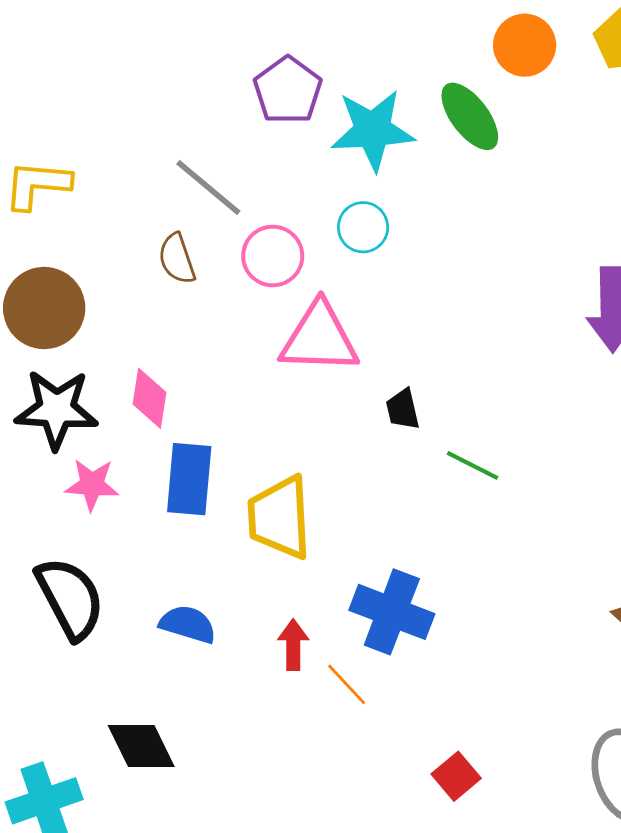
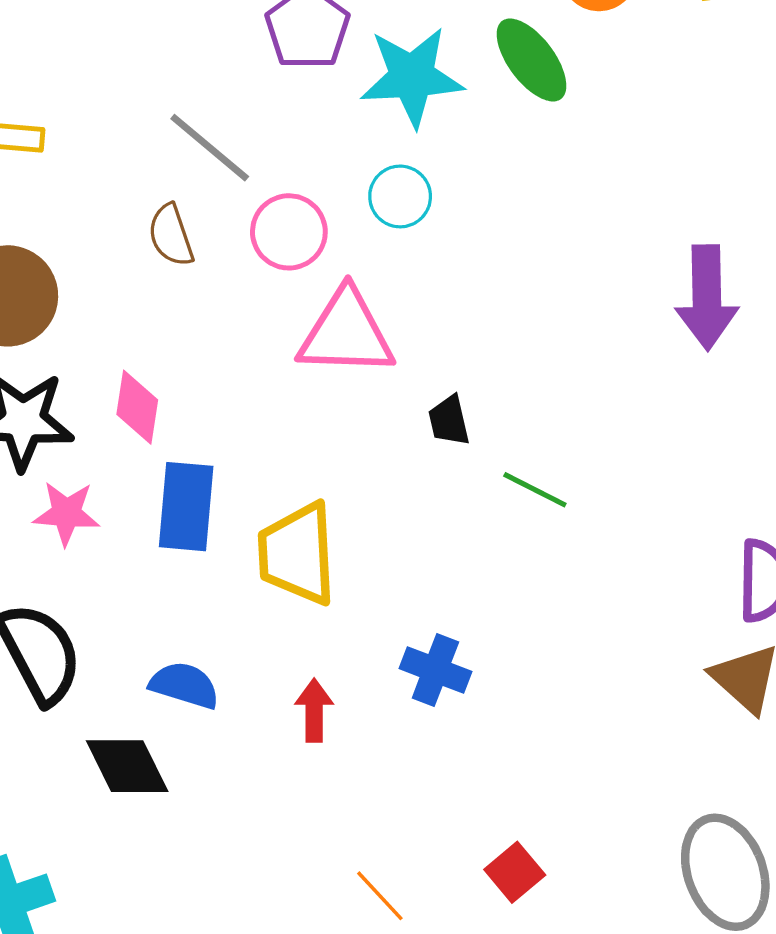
blue cross: (392, 612) -> (435, 670), size x0.7
orange line: (347, 684) -> (380, 896), moved
black diamond: (141, 746) -> (127, 766), moved

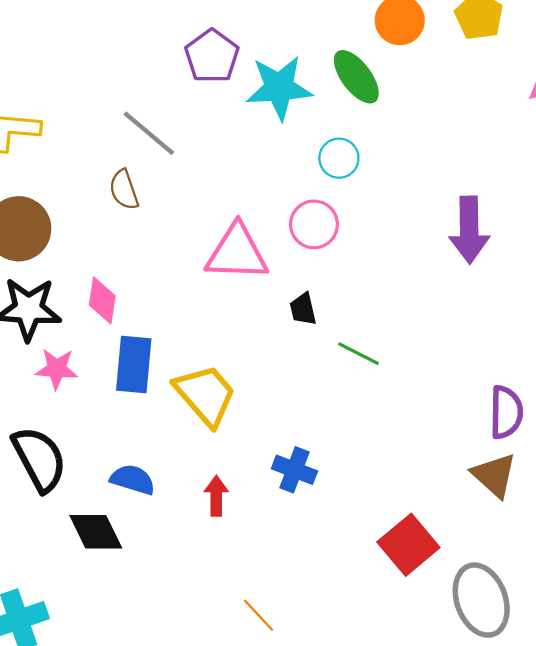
cyan circle: (400, 196) -> (339, 158), moved
pink circle: (289, 232) -> (314, 224), moved
yellow trapezoid: (297, 554) -> (205, 395), turned 142
red square: (515, 872) -> (408, 545), moved, size x1.6

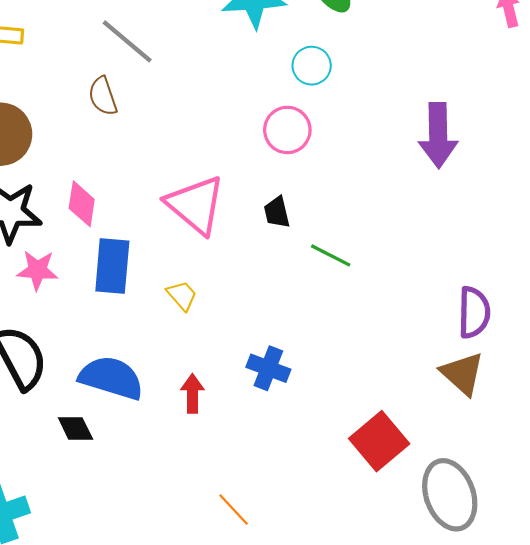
pink triangle: (237, 253) -> (196, 205), moved, turned 38
yellow trapezoid: (205, 395) -> (182, 296), size x0.5
blue semicircle: (133, 480) -> (111, 378), size x1.5
black diamond: (96, 532) -> (75, 428), size x0.7

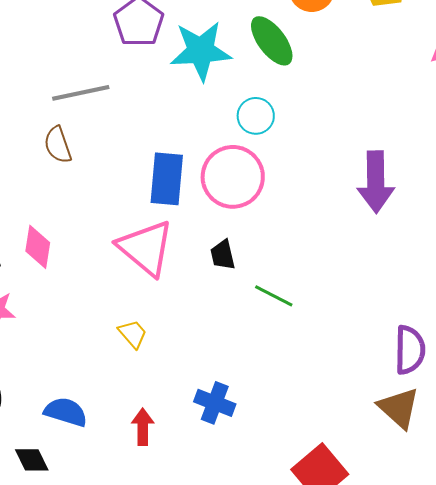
gray line: (127, 41) -> (81, 93), turned -52
pink circle: (287, 130) -> (233, 177), size x1.4
blue rectangle: (112, 266) -> (167, 179), moved
blue semicircle: (111, 378) -> (66, 412), size x0.7

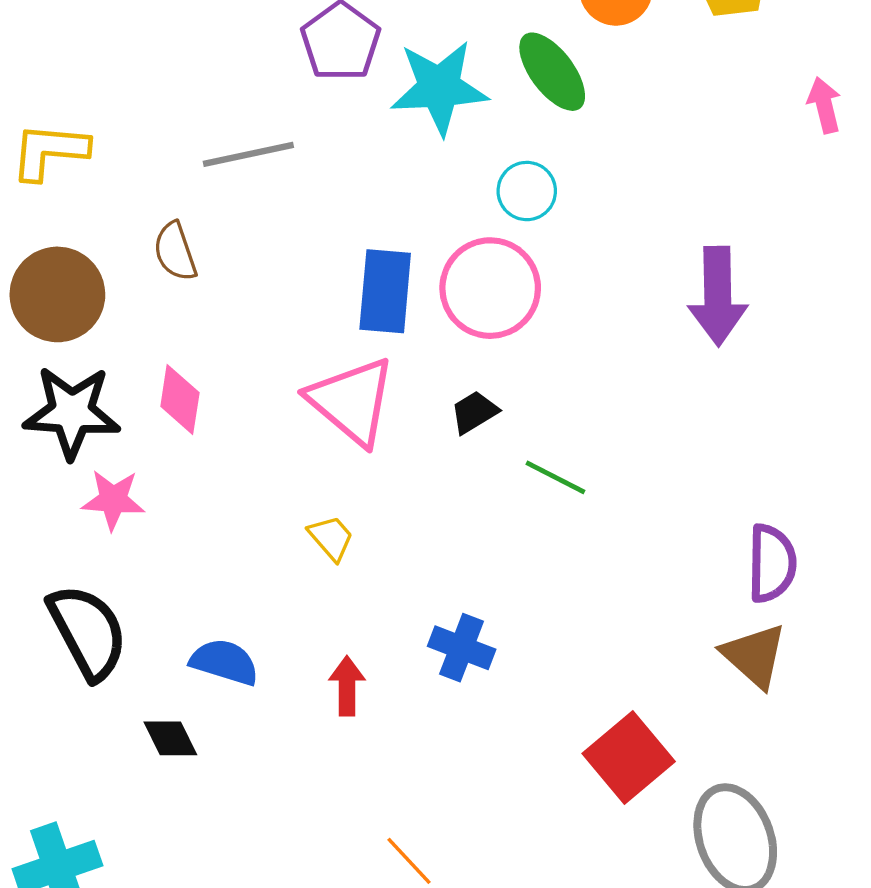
brown semicircle: (58, 145) -> (175, 251), moved
black trapezoid: (223, 255) -> (474, 412), turned 72

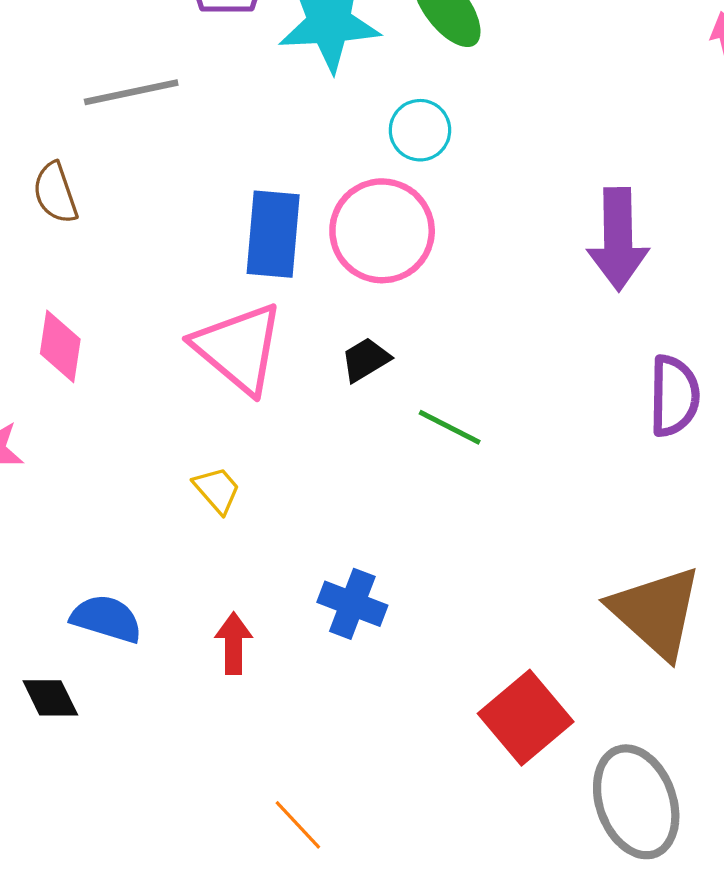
purple semicircle: (772, 563) -> (674, 396), moved
brown triangle: (754, 656) -> (656, 612), size x1.4

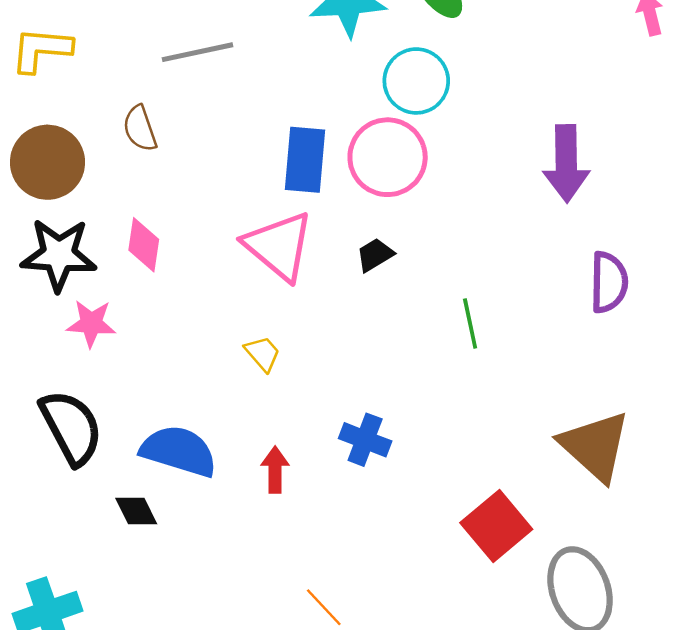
cyan circle: (420, 130) -> (416, 81), size x1.4
green line: (450, 427) -> (470, 323), moved, turned 51
blue semicircle: (106, 619) -> (179, 451), size x1.4

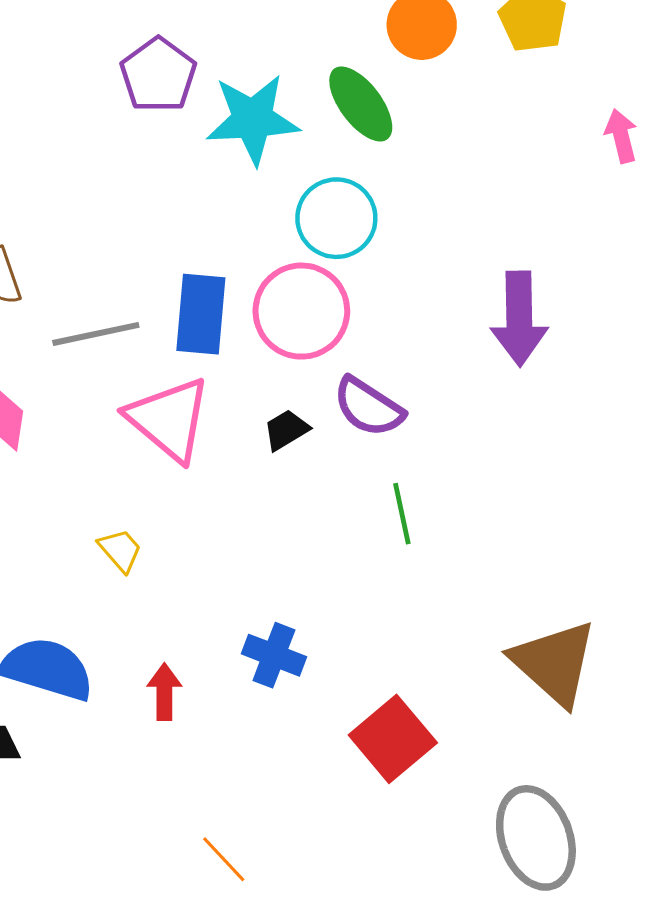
gray line: (198, 52) -> (96, 334), moved
purple semicircle: (609, 282) -> (368, 407), moved, turned 122
yellow trapezoid: (263, 353) -> (120, 550), moved
red square: (496, 526) -> (393, 739), moved

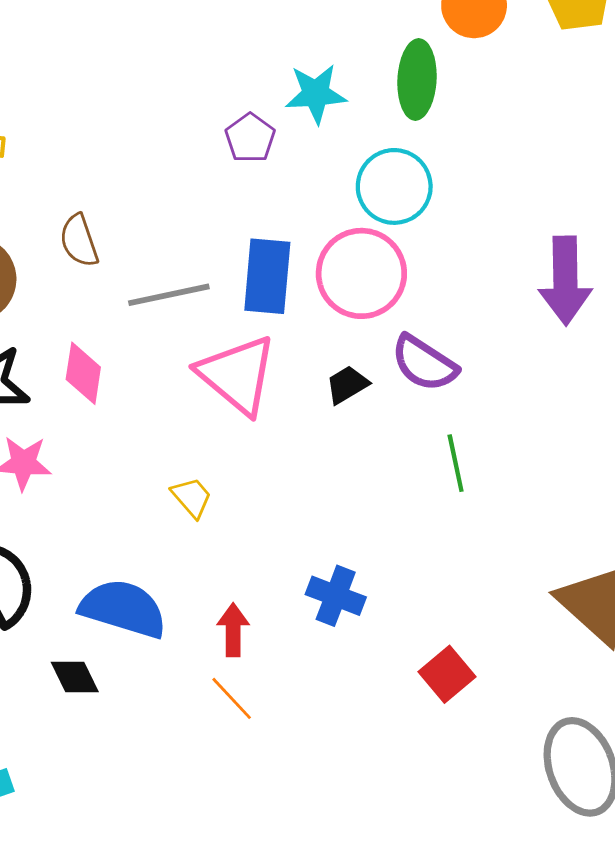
purple pentagon: (158, 75) -> (250, 138), moved, size x0.7
green ellipse: (361, 104) -> (417, 80), turned 40
cyan star: (253, 119) -> (316, 94), size x0.7
red square: (393, 739) -> (447, 674), size x0.7
orange line: (224, 859) -> (232, 698), moved

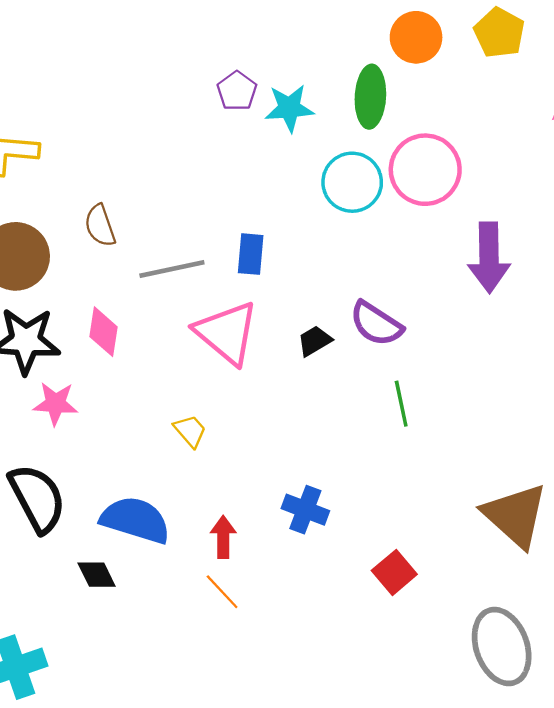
purple pentagon: (250, 138) -> (237, 91), moved
pink circle: (361, 273) -> (425, 170), moved
blue rectangle: (267, 276) -> (251, 254), size x0.7

